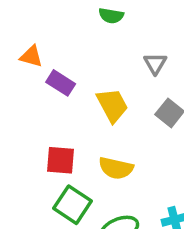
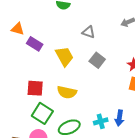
gray triangle: (155, 63) -> (89, 32), turned -40

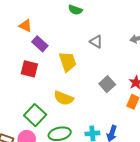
gray square: (97, 60) -> (107, 84), moved
red square: (35, 88) -> (29, 69), moved

